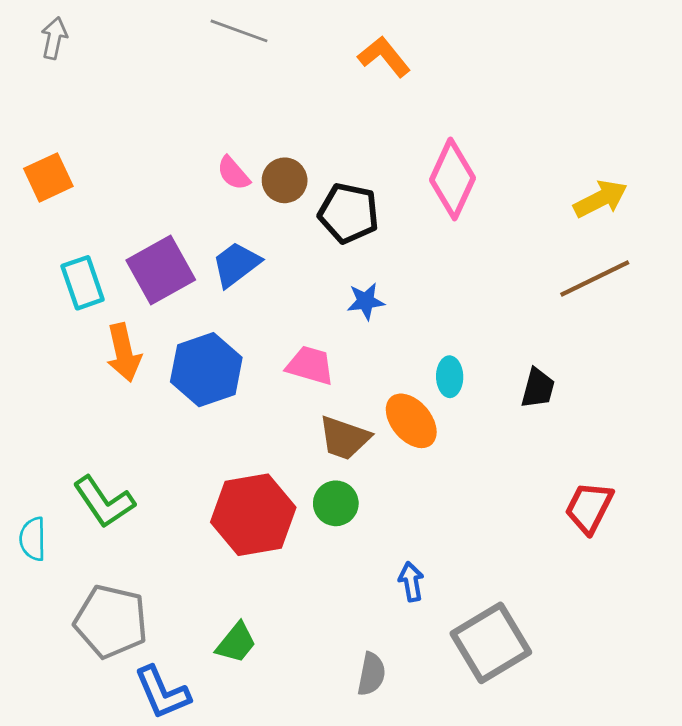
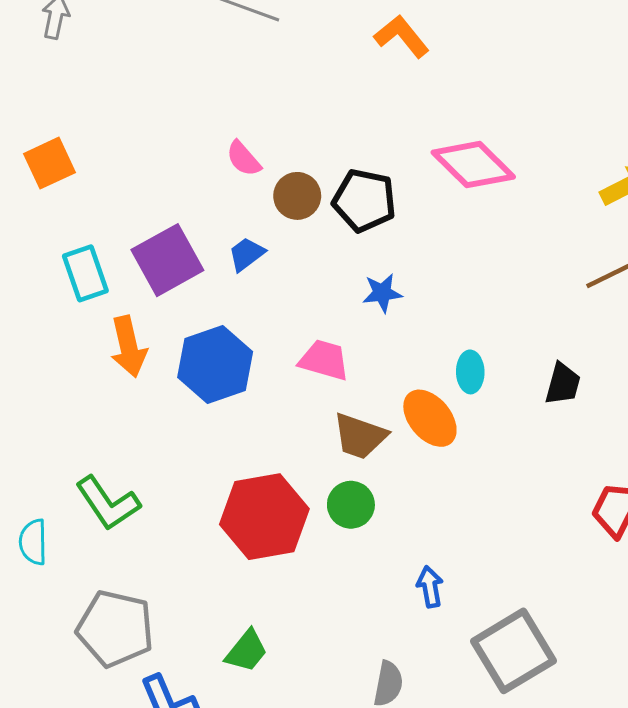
pink diamond: (452, 179) -> (473, 165), turned -70
brown circle: (285, 180) -> (297, 196), moved
blue trapezoid: (236, 264) -> (246, 254), size x0.7

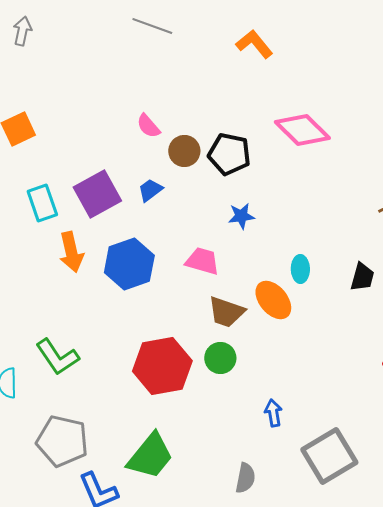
green trapezoid: (246, 651) -> (150, 456), size x1.6

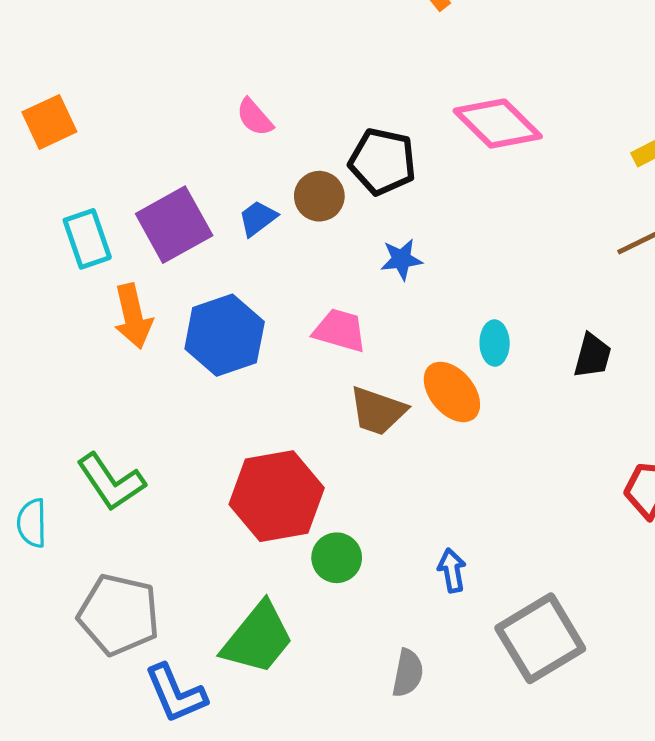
brown circle: (184, 151) -> (319, 196), moved
green circle: (220, 358) -> (337, 558), moved

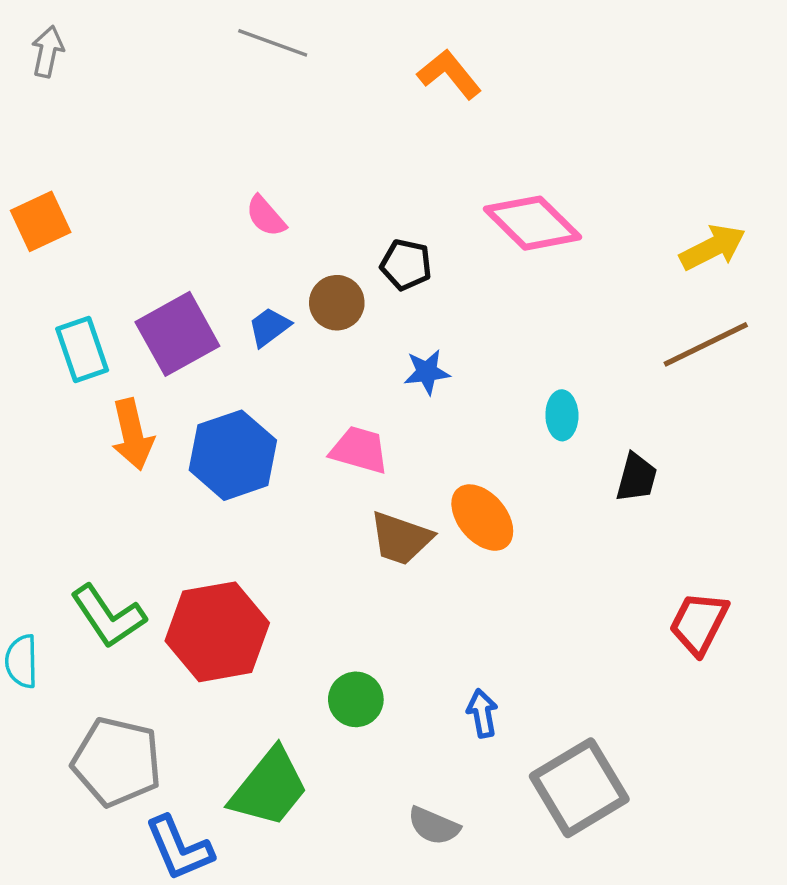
black pentagon: (382, 161) -> (406, 265), size x0.7
cyan ellipse: (495, 343) -> (562, 415), moved
red hexagon: (277, 496) -> (217, 632), moved
gray semicircle: (408, 673) -> (434, 826), turned 102

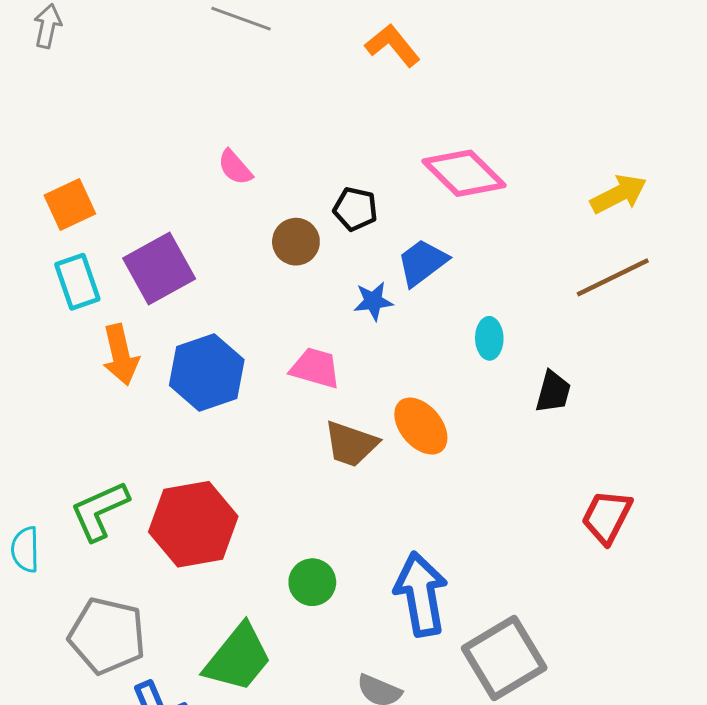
orange square: (41, 221) -> (70, 204), moved
blue trapezoid: (269, 327) -> (422, 262), moved, size x1.4
green L-shape: (108, 616) -> (100, 511), turned 100
blue arrow: (482, 713) -> (421, 594), size x2.0

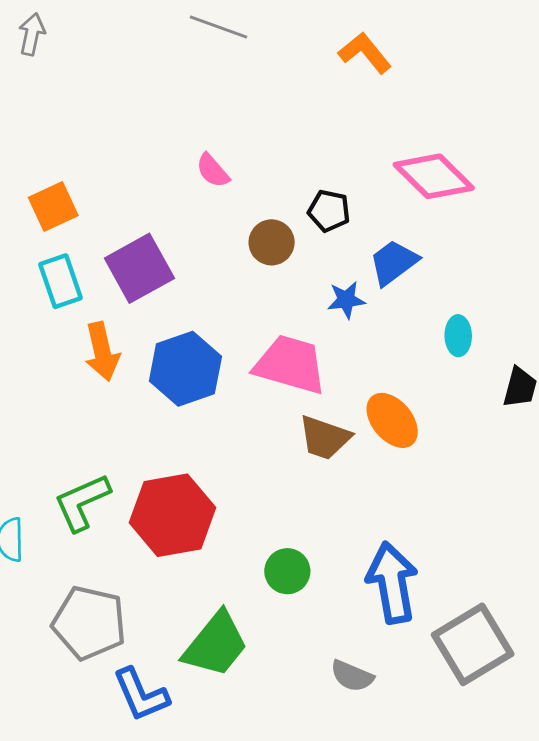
pink trapezoid: (315, 368) -> (290, 364), size x1.5

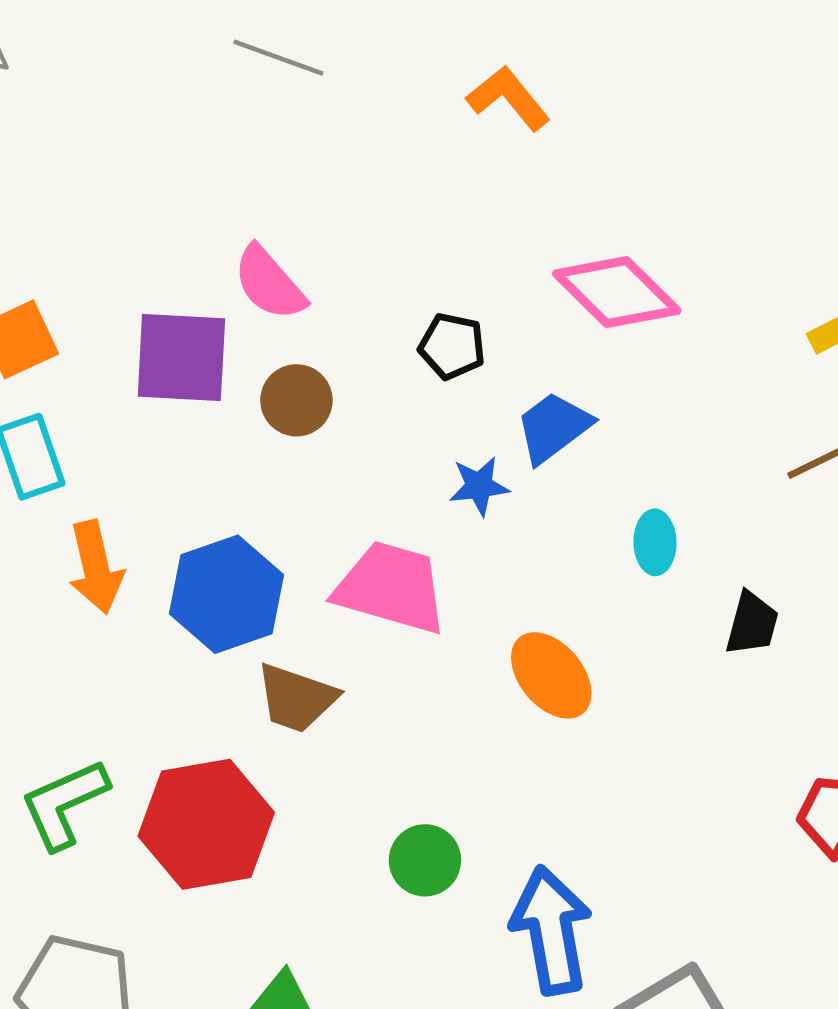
pink semicircle: (213, 171) -> (269, 283), size x1.4
brown circle: (272, 242) -> (296, 400), moved
purple square: (139, 268) -> (181, 357), moved, turned 32
brown trapezoid: (325, 438) -> (296, 698), moved
green circle: (287, 571) -> (425, 860), moved

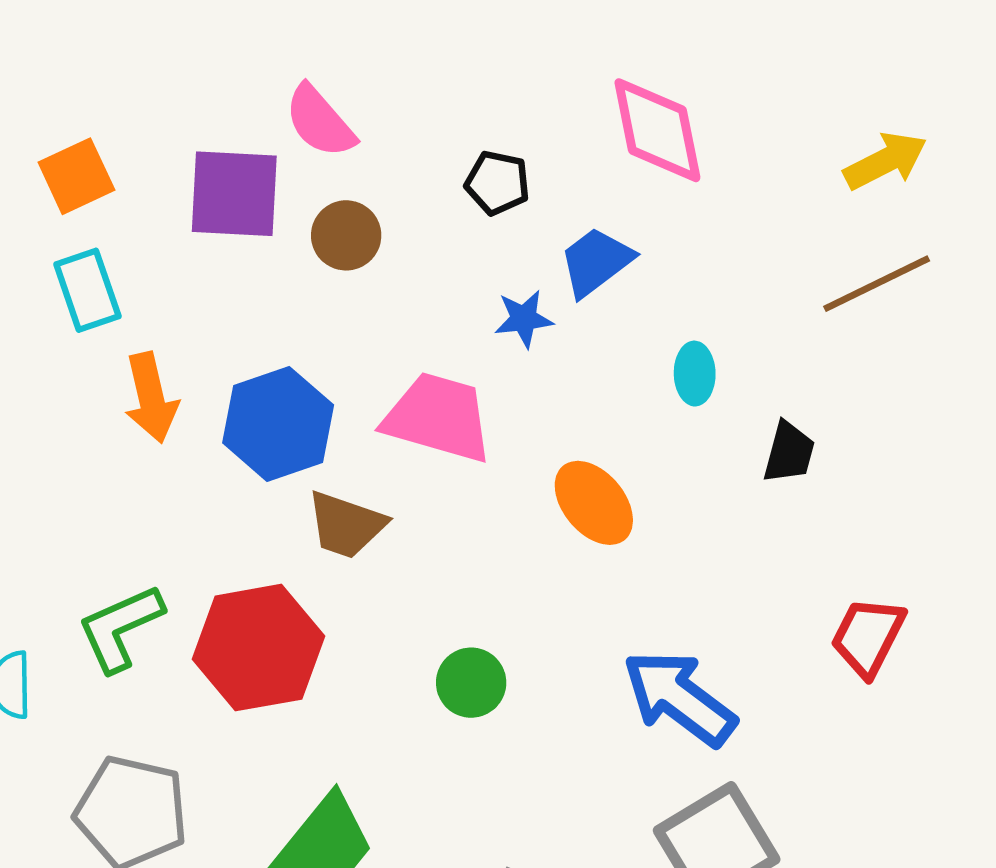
pink diamond: (617, 292) -> (657, 130), turned 34
blue arrow: (551, 930) -> (679, 698), moved, turned -43

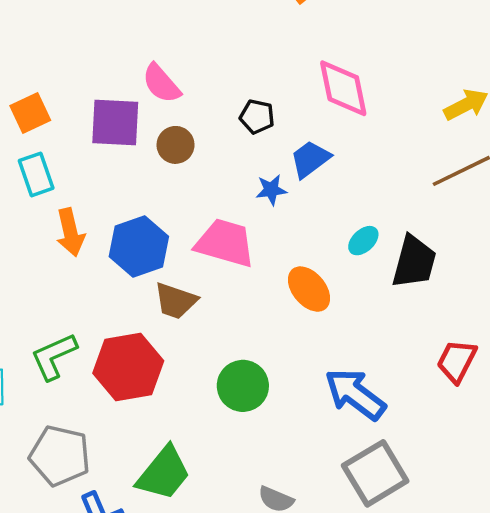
cyan ellipse: (695, 374) -> (363, 241), moved, turned 48
black trapezoid: (789, 452) -> (414, 262), size x1.6
green circle: (471, 683) -> (243, 386), size x1.4

